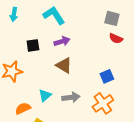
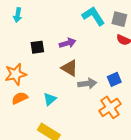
cyan L-shape: (54, 15) -> (93, 16), moved
gray arrow: (71, 97) -> (87, 84), moved
orange semicircle: (23, 108) -> (20, 98), moved

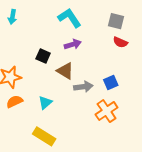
cyan L-shape: (93, 16) -> (70, 18), moved
purple arrow: (67, 43) -> (73, 44), moved
black square: (37, 47) -> (43, 56), moved, turned 32

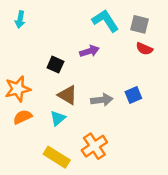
cyan L-shape: (70, 18) -> (105, 21), moved
brown triangle: (65, 71) -> (68, 95), moved
orange cross: (107, 111) -> (94, 146), moved

